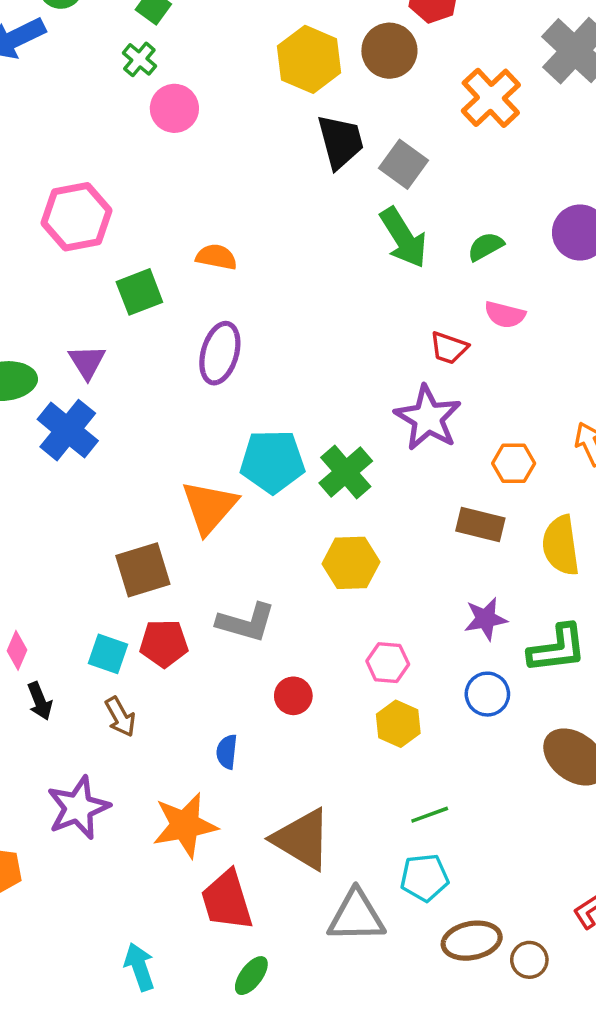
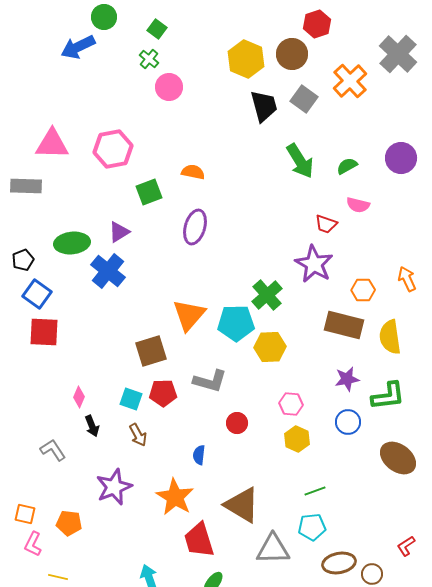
gray square: (403, 164) -> (304, 99), moved
purple triangle: (87, 362) -> (119, 232), turned 30
cyan pentagon: (272, 462) -> (236, 323), moved
brown rectangle: (480, 524) -> (344, 325), size x1.4
orange star: (185, 825) -> (175, 497), turned -30

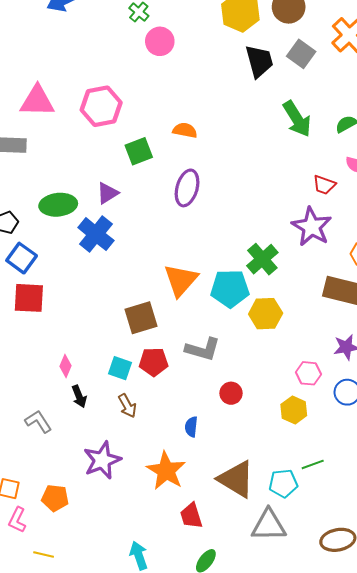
pink hexagon: (291, 404) -> (309, 373), moved
cyan pentagon: (312, 527) -> (283, 483), moved
red trapezoid: (199, 540) -> (191, 516), size x0.7

